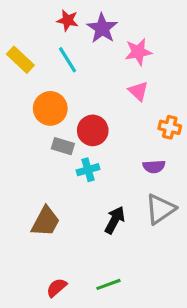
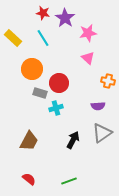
red semicircle: (57, 288) -> (29, 179), moved, turned 80

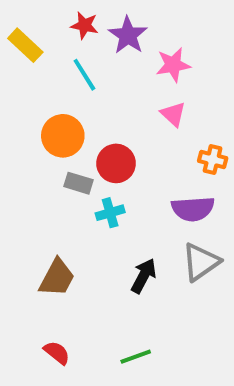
yellow rectangle: (13, 38) -> (25, 45), moved
purple semicircle: (98, 106) -> (193, 209), size x1.5

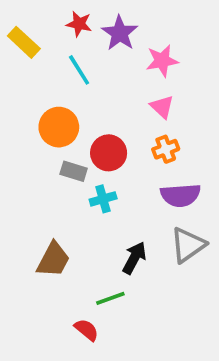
orange cross: (213, 159) -> (166, 149), moved, turned -35
red semicircle: (57, 353) -> (86, 330), moved
green line: (136, 357) -> (110, 298), moved

